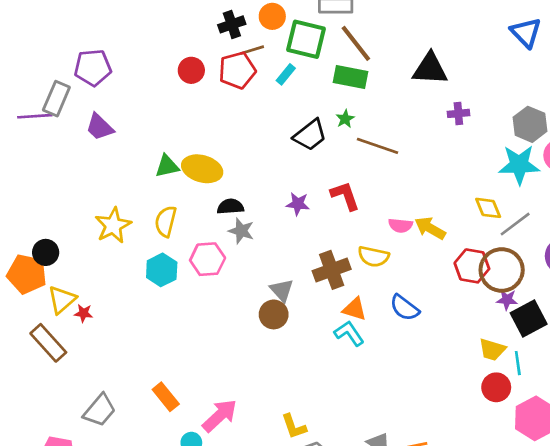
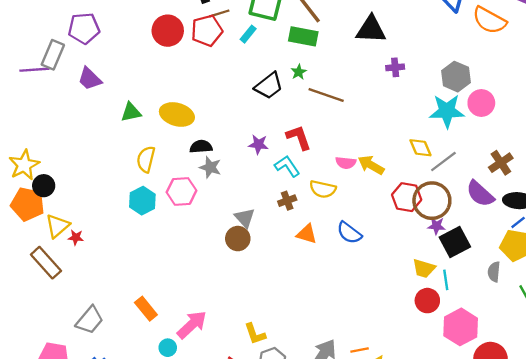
red circle: (191, 70) -> (168, 31), size x1.4
green triangle: (167, 166) -> (131, 112), moved
yellow star: (113, 225) -> (24, 165), moved
brown cross: (332, 270) -> (287, 201), size x0.6
cyan L-shape: (349, 333) -> (287, 166), moved

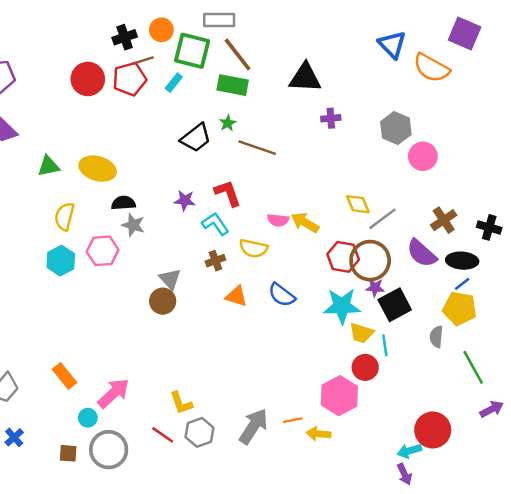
cyan star: (447, 111) -> (342, 306), moved
pink hexagon: (461, 327) -> (339, 396), moved

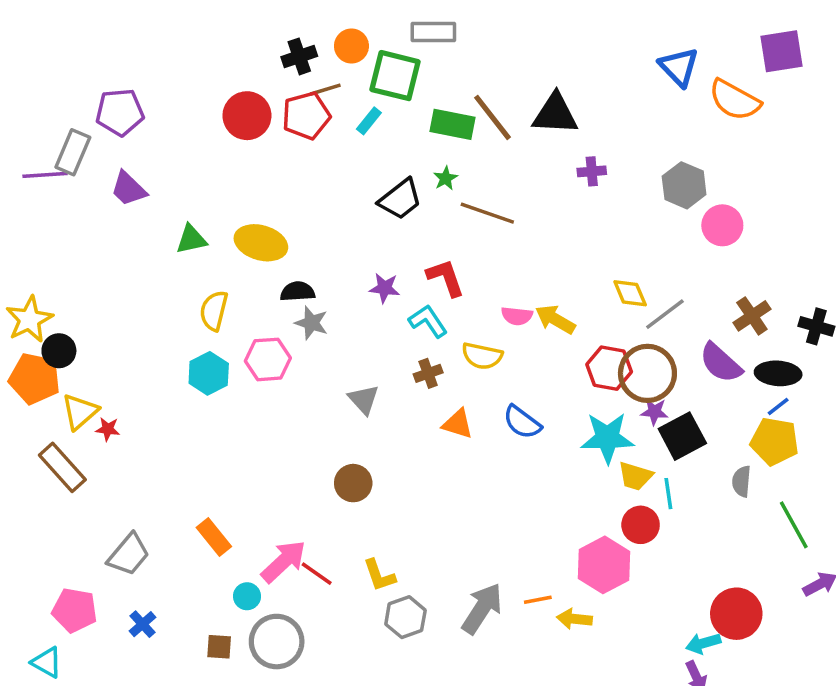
purple square: (465, 34) -> (782, 51), turned -32
brown line: (238, 54) -> (493, 117), moved
brown circle: (163, 301) -> (353, 483), moved
red line: (163, 435) -> (317, 574), moved

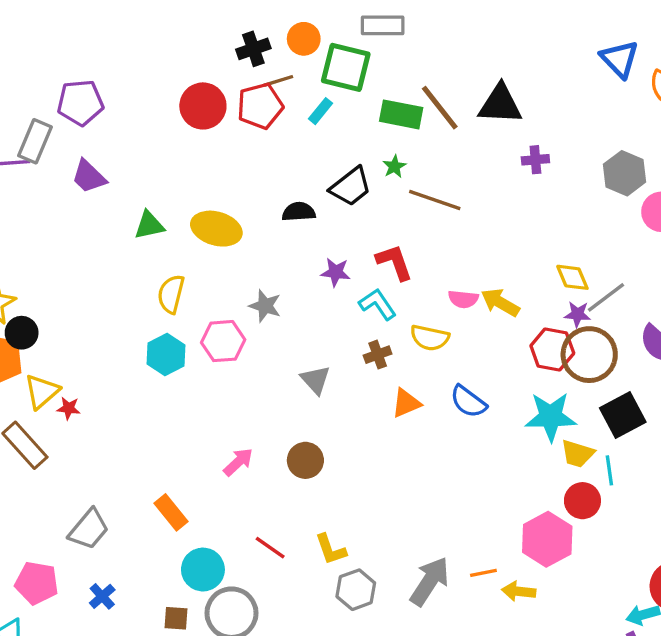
black semicircle: (297, 292) -> (299, 212), moved
purple star: (654, 412) -> (577, 314), moved
orange triangle: (458, 424) -> (406, 403), turned -40
pink arrow: (284, 561) -> (238, 462), moved, size x0.7
cyan circle: (247, 596) -> (203, 570), size x1.6

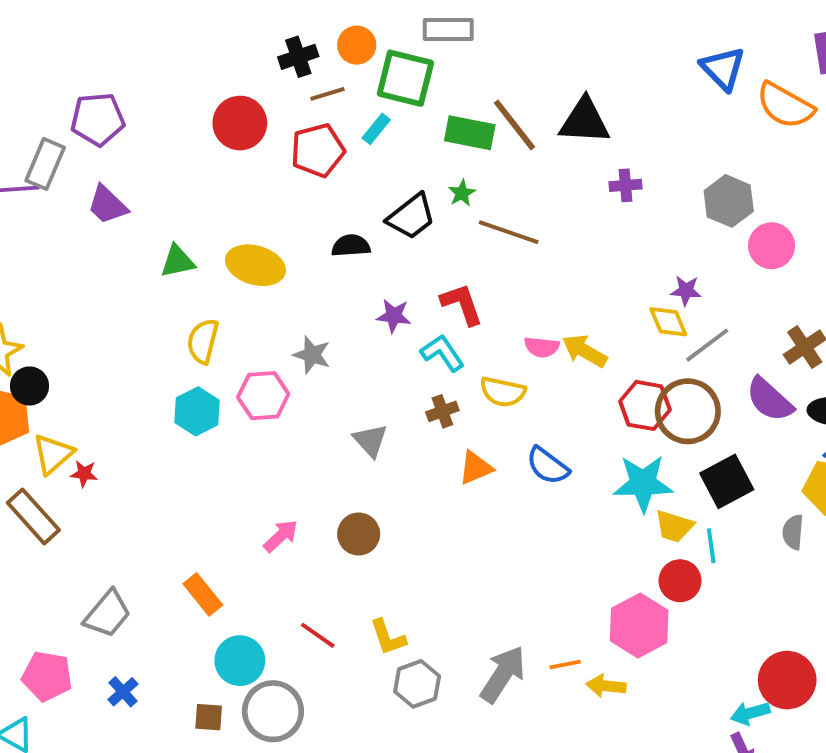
red pentagon: (260, 106) -> (318, 150), moved
purple star: (577, 314) -> (686, 291), moved

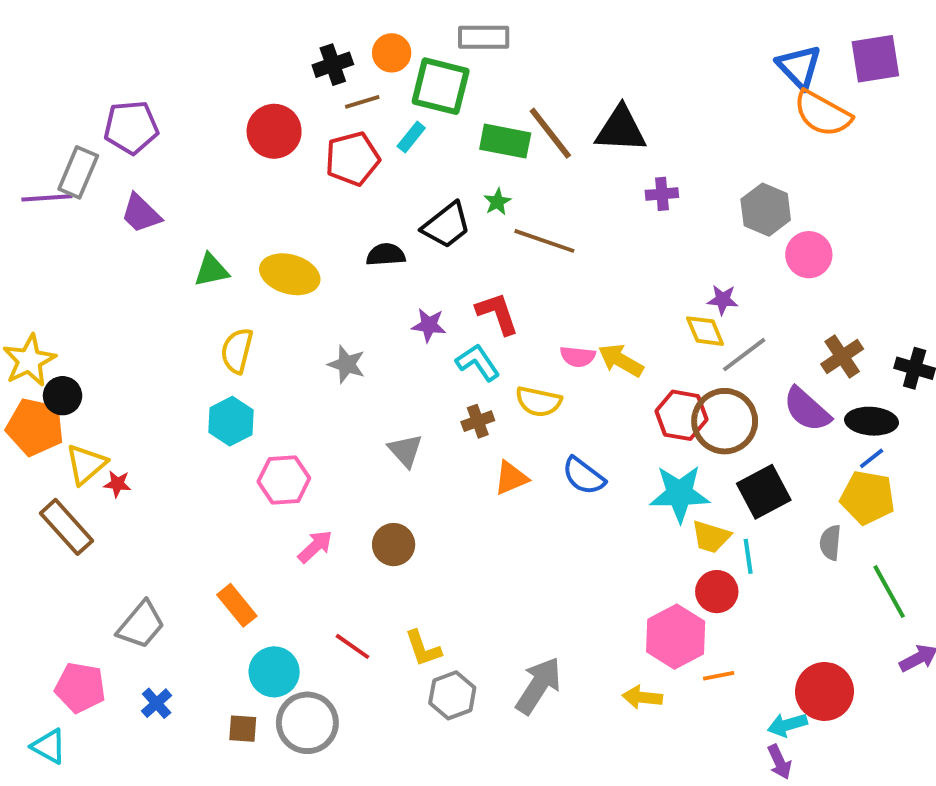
blue triangle: (723, 68) -> (799, 67), moved
pink hexagon: (263, 396) -> (284, 480), moved
orange line: (565, 664) -> (719, 676), moved

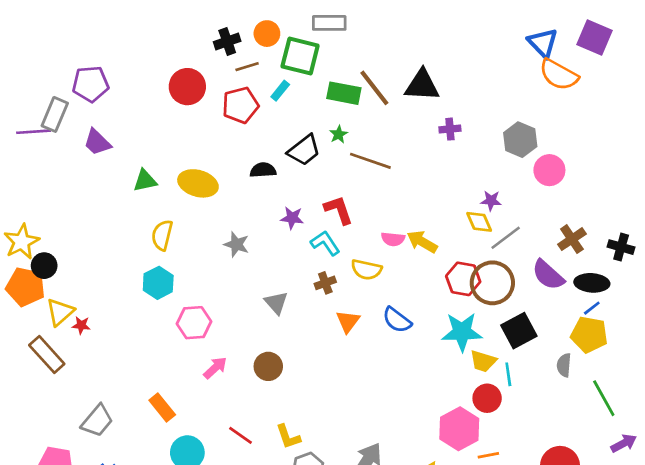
purple square: (875, 59) -> (595, 38), turned 32
orange triangle: (511, 478) -> (348, 321), turned -30

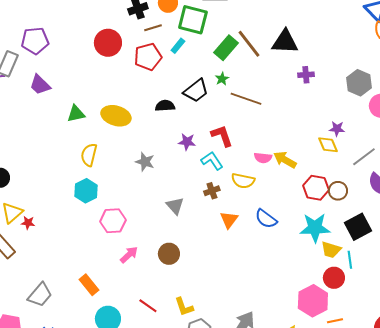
green rectangle: (344, 93) -> (226, 48), turned -60
gray line: (506, 238) -> (364, 157), moved
brown circle: (492, 283) -> (338, 191), size x0.6

